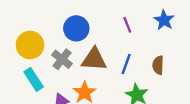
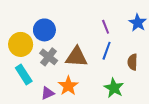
blue circle: (76, 28) -> (44, 30), moved
blue line: (126, 64) -> (107, 51), moved

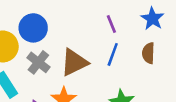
brown triangle: (77, 57) -> (74, 62), turned -30
brown semicircle: (132, 62) -> (148, 53), moved

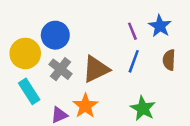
blue star: (152, 19) -> (160, 26), moved

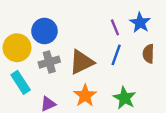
gray cross: (61, 69) -> (49, 62), turned 36
orange star: (85, 106) -> (85, 96), moved

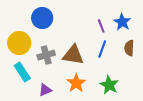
blue circle: (44, 31) -> (42, 18), moved
brown triangle: (82, 62) -> (73, 55), turned 35

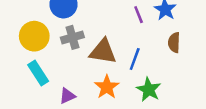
blue line: (102, 49) -> (135, 59), moved
gray cross: (46, 55) -> (72, 37), moved

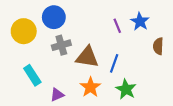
yellow circle: (34, 36) -> (24, 31), moved
brown semicircle: (174, 43) -> (158, 46), moved

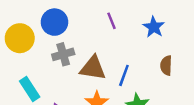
purple line: (117, 26) -> (112, 21), moved
brown semicircle: (158, 46) -> (166, 65), moved

